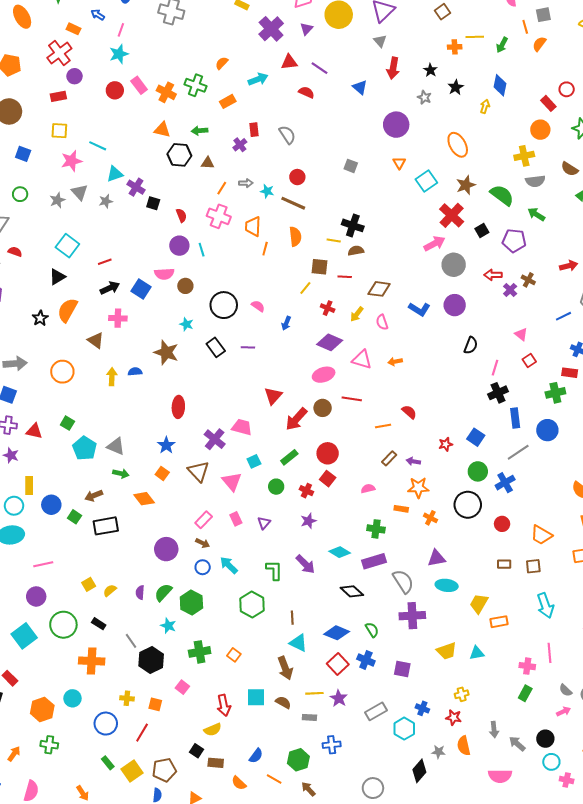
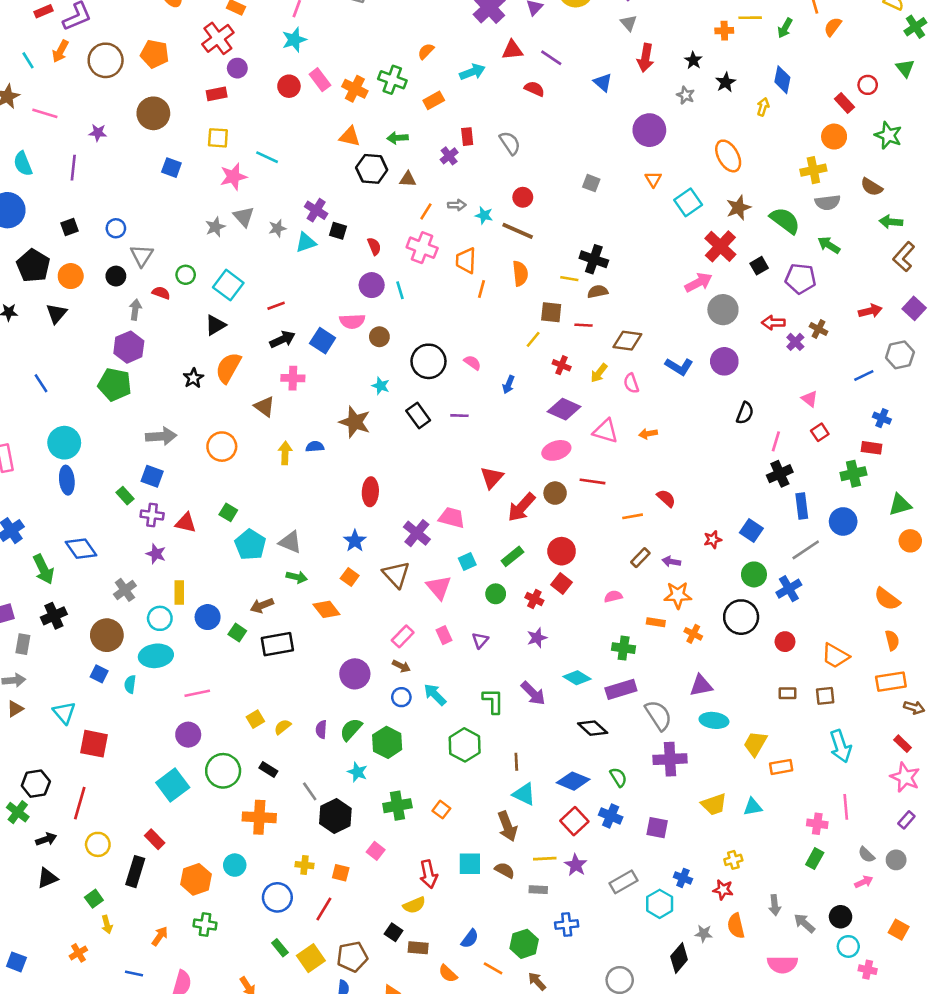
cyan triangle: (115, 174) -> (306, 242), moved
green circle: (20, 194) -> (186, 275), moved

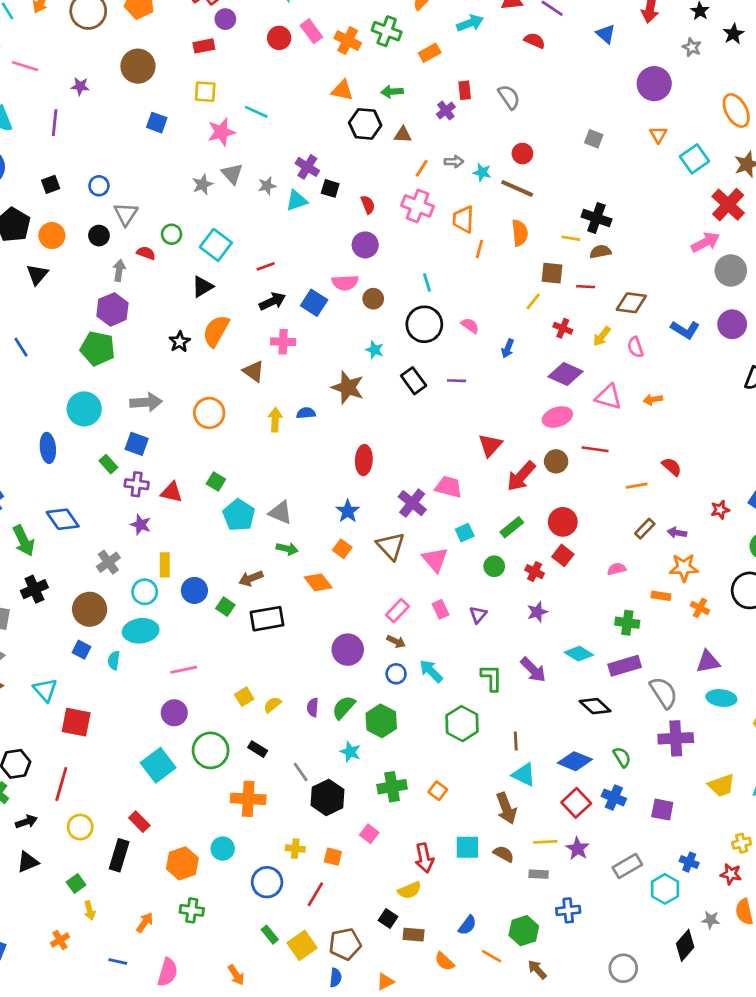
cyan line: (400, 290) -> (427, 283), moved
cyan circle: (64, 443) -> (84, 409), moved

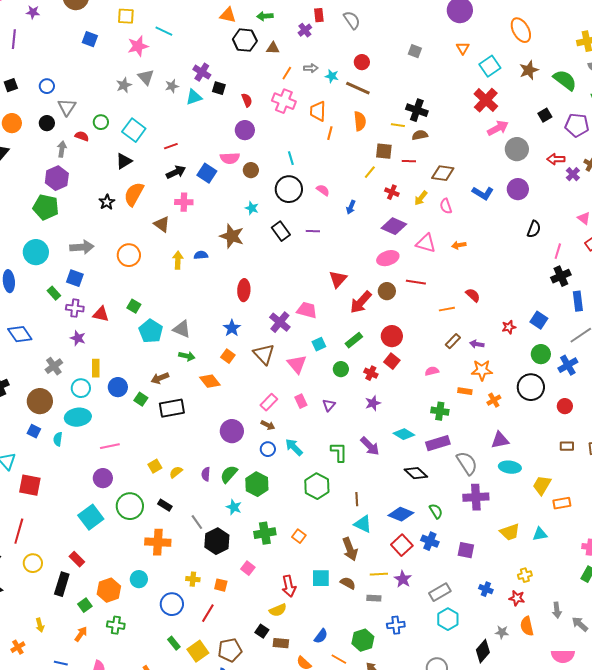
red cross: (728, 205) -> (486, 100), moved
orange cross: (700, 608) -> (494, 400), turned 32
green square: (76, 884) -> (85, 605), moved
cyan hexagon: (665, 889) -> (448, 619), moved

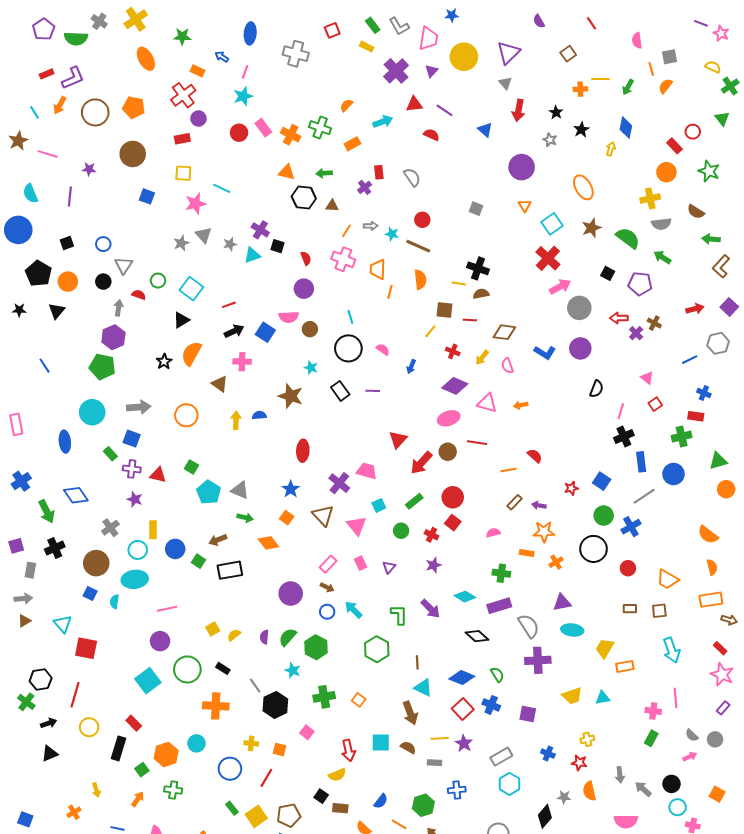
black square: (545, 115) -> (608, 273), turned -32

